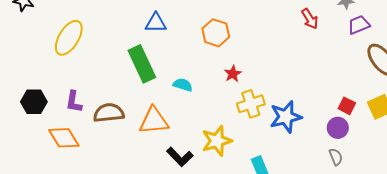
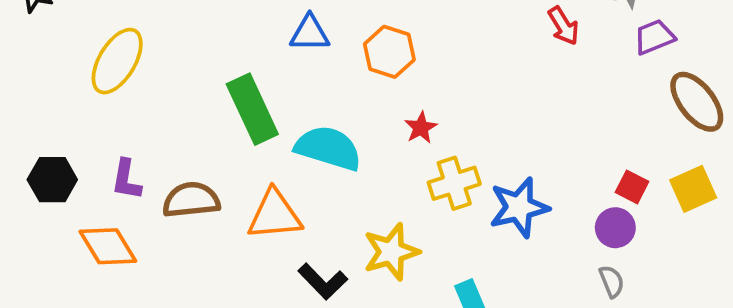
blue triangle: (156, 23) -> (310, 33), moved
cyan semicircle: (183, 85) -> (328, 148), size x1.8

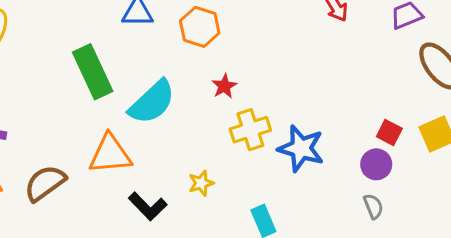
cyan semicircle: (328, 148) -> (152, 102), turned 120
brown semicircle: (191, 200) -> (45, 183), moved, turned -30
blue star: (519, 207) -> (301, 148), turned 30
yellow star: (391, 252) -> (201, 183), size x0.6

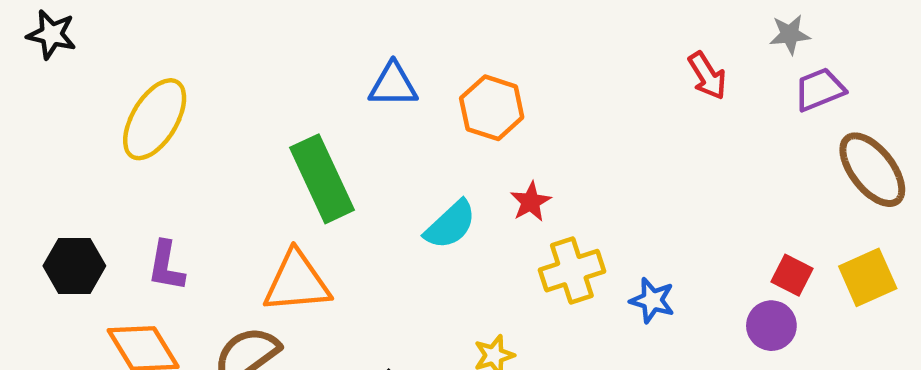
cyan semicircle: (152, 102) -> (450, 225), moved, size x0.7
blue star: (301, 148) -> (652, 300), size x0.6
orange triangle: (110, 154) -> (297, 282), moved

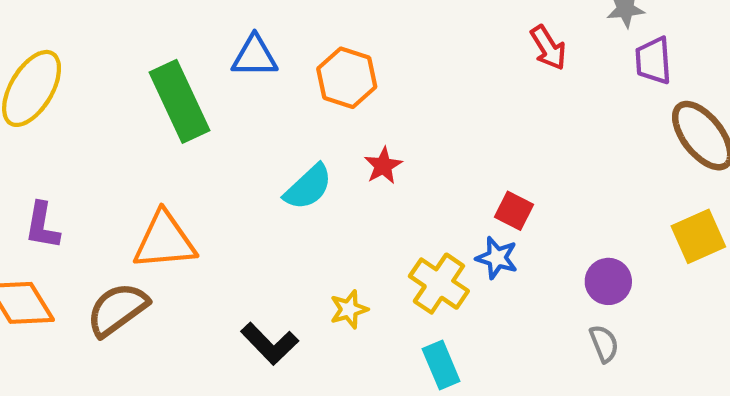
purple trapezoid: (820, 89) -> (653, 61), turned -72
green rectangle: (322, 179) -> (180, 101), moved
yellow cross: (572, 271) -> (439, 284), moved, turned -38
red square: (792, 275) -> (514, 211), moved

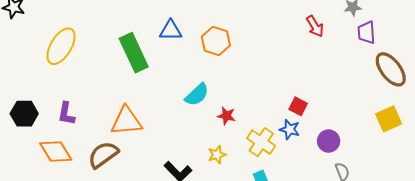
red star: (383, 166) -> (226, 116), moved, turned -30
purple circle: (608, 281) -> (329, 141), moved

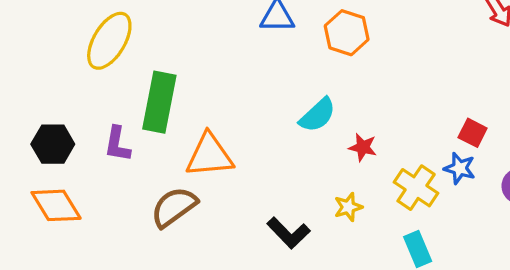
green rectangle: (134, 53) -> (159, 102), moved, turned 36
orange diamond: (56, 152) -> (56, 205), moved

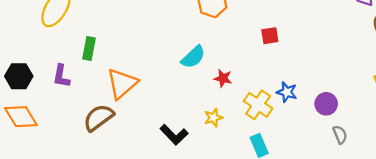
green rectangle: (159, 102) -> (89, 49), size x0.6
red square: (473, 133) -> (270, 36), moved, turned -36
orange triangle: (209, 155) -> (122, 84), turned -36

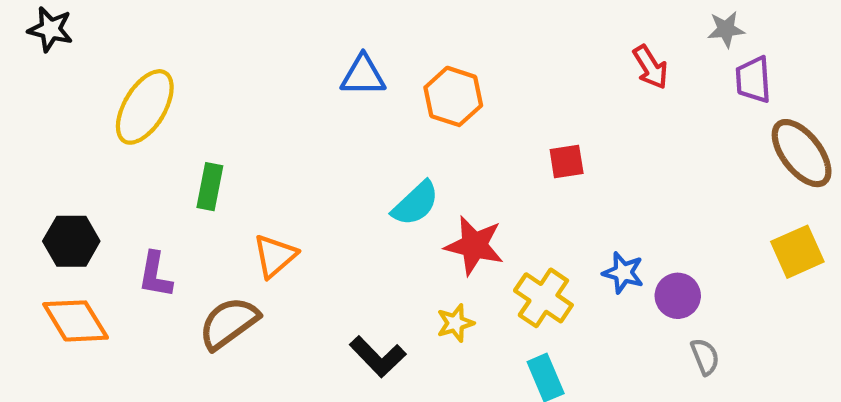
purple L-shape: (61, 76) -> (155, 275), moved
red star: (223, 78) -> (474, 245), size x1.6
orange triangle: (122, 84) -> (275, 256), size x0.7
blue star: (287, 92) -> (623, 273), moved

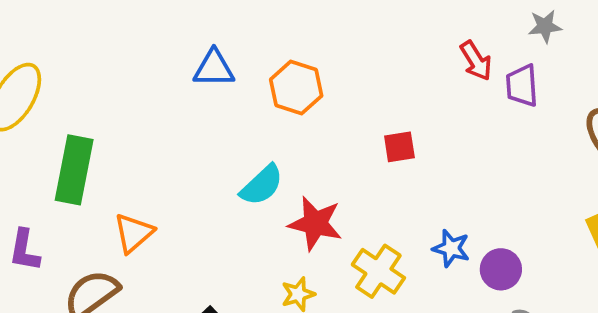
purple trapezoid: (753, 80) -> (522, 86), moved
green rectangle: (210, 187) -> (74, 170), size x1.6

